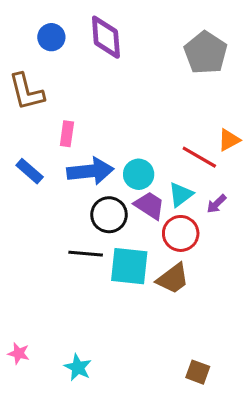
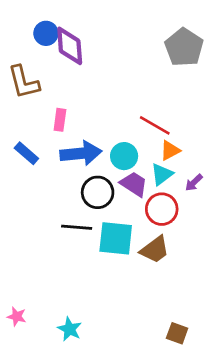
purple diamond: (106, 37) -> (70, 46), moved
orange triangle: (229, 140) -> (170, 151), moved
red line: (199, 157) -> (155, 125), moved

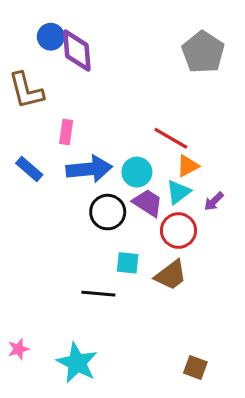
black line: (77, 227) -> (98, 294), moved
cyan square: (116, 238) -> (128, 263), size x0.6
pink star: (17, 317) -> (18, 349), turned -30
cyan star: (70, 329) -> (77, 363), size x1.5

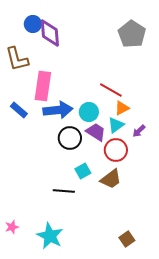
pink rectangle: (66, 132) -> (43, 86), size x1.8
cyan square: (128, 263) -> (83, 171), turned -35
brown square: (195, 367) -> (127, 239), turned 35

